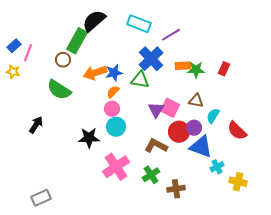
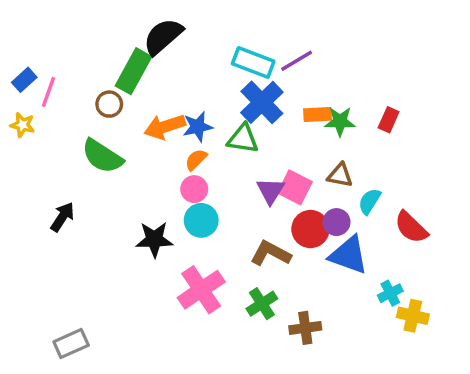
cyan rectangle: (139, 24) -> (253, 62), moved
cyan cross: (217, 167) -> (390, 293), moved

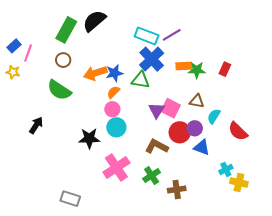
green rectangle: (134, 71) -> (66, 30), moved
blue triangle: (349, 255) -> (202, 147), size x0.7
gray rectangle: (71, 344) -> (70, 199), moved, turned 42

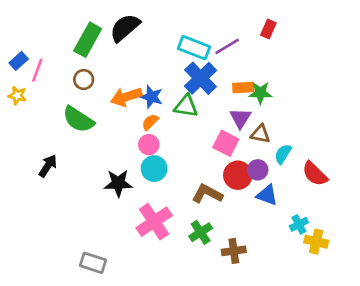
red rectangle: (225, 69) -> (268, 29), moved
blue star: (114, 73) -> (151, 97), turned 30
purple triangle: (157, 110) -> (240, 118), moved

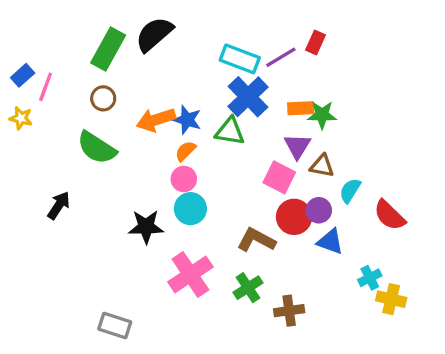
red rectangle: (268, 29) -> (315, 42), moved

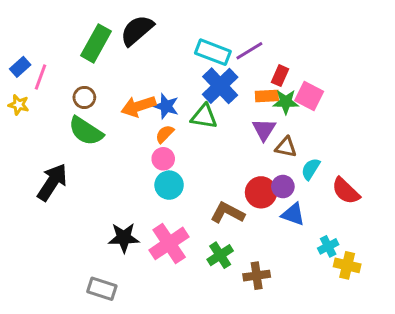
red rectangle: (315, 42) -> (280, 76), moved
brown circle: (103, 98) -> (84, 97), moved
pink square: (279, 177) -> (309, 96), moved
black arrow: (59, 205) -> (52, 182), size x1.5
black star: (146, 227) -> (124, 238), moved

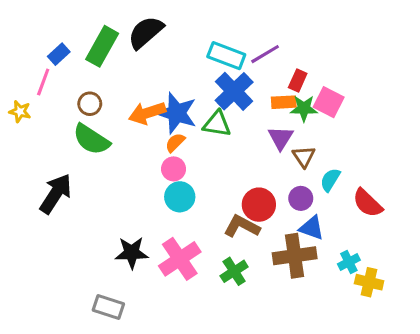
blue rectangle: (20, 67) -> (59, 54), moved
blue star: (166, 106) -> (177, 113), size x1.5
brown triangle: (286, 147) -> (304, 156), turned 45
red circle: (261, 192) -> (259, 205), moved
brown cross: (257, 276) -> (295, 256), moved, size x1.5

